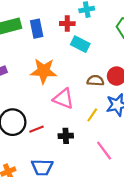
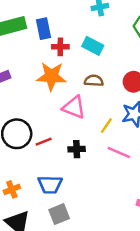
red cross: (67, 24) -> (60, 47), moved
brown semicircle: (95, 81) -> (94, 81), moved
pink line: (104, 151) -> (119, 152), moved, turned -30

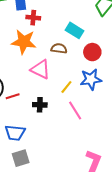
cyan rectangle: (93, 46) -> (75, 30), moved
pink line: (119, 152) -> (75, 110), turned 30

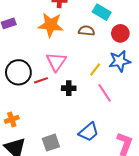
pink triangle: (40, 69) -> (56, 62), moved, turned 40
blue trapezoid: (15, 133) -> (89, 132), moved, turned -45

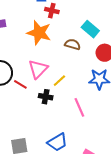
yellow line: (95, 69) -> (59, 81), moved
red line: (41, 80) -> (20, 84), turned 40

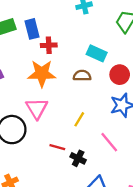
pink triangle: (38, 69) -> (37, 108), moved
red line: (20, 84) -> (57, 147), moved
black cross: (46, 97) -> (78, 158), moved, turned 32

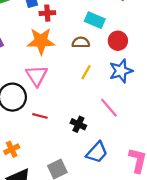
yellow line: (79, 119) -> (86, 72), moved
red line: (57, 147) -> (40, 116), moved

